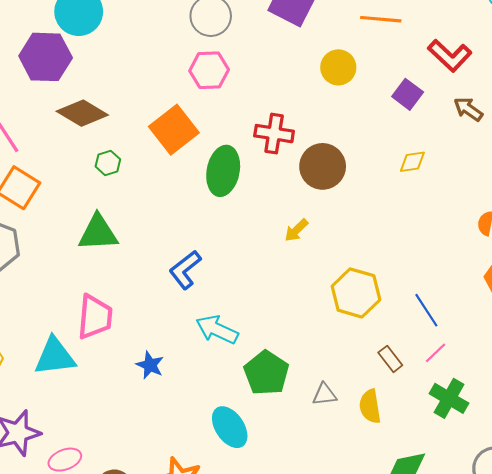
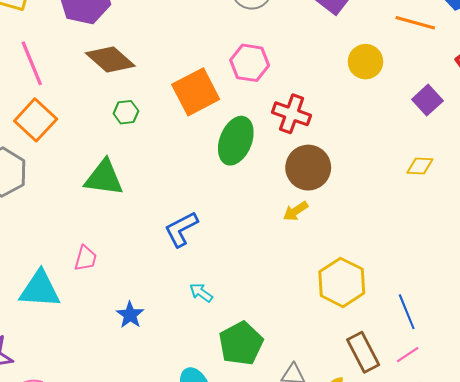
pink hexagon: (209, 70) -> (250, 63), moved
brown circle: (323, 166) -> (308, 168), moved
pink trapezoid: (95, 317) -> (86, 258), size x0.6
cyan arrow: (217, 330) -> (201, 293), size x0.6
brown rectangle: (390, 359) -> (363, 352), size x1.5

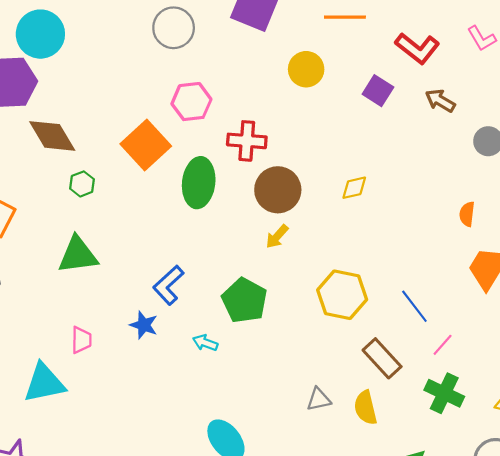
brown diamond: (110, 60) -> (52, 136), turned 33
yellow diamond: (420, 166) -> (354, 188), moved
blue star: (130, 315) -> (144, 325), moved
green pentagon: (241, 343) -> (245, 300), moved
pink line: (408, 355) -> (443, 345), moved

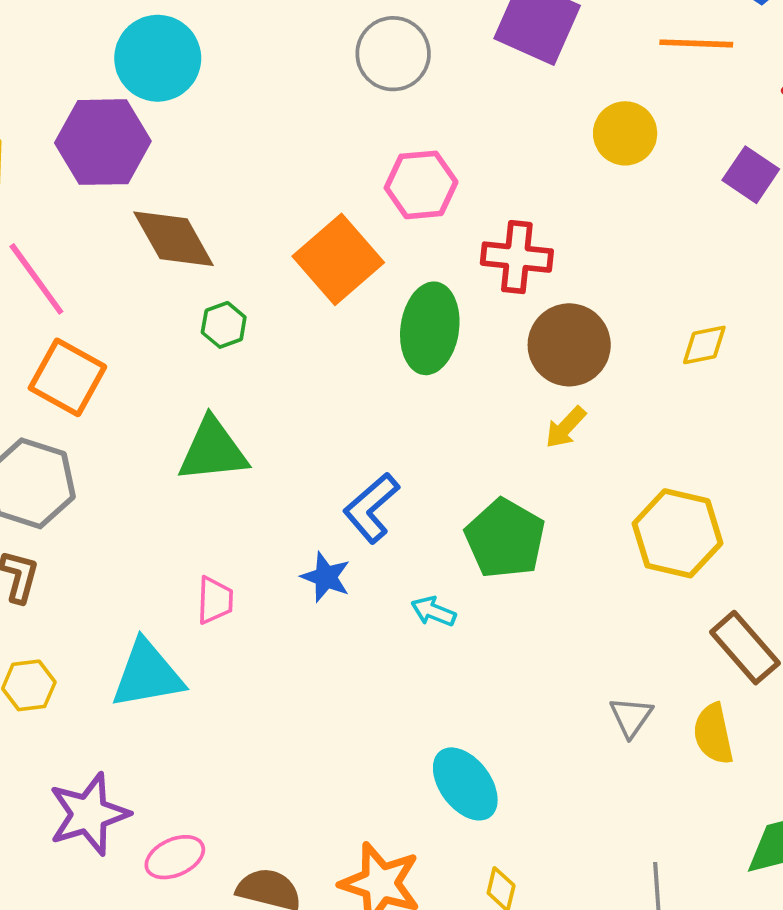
gray triangle: (319, 399) -> (631, 717), turned -45

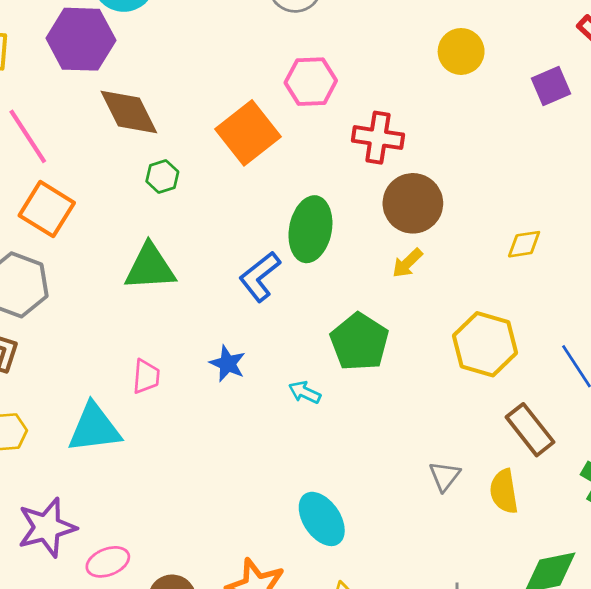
purple square: (751, 175) -> (551, 86), turned 30
green ellipse: (430, 328) -> (310, 229), moved
yellow diamond: (704, 345) -> (524, 244), moved
blue L-shape: (371, 508) -> (260, 277), moved

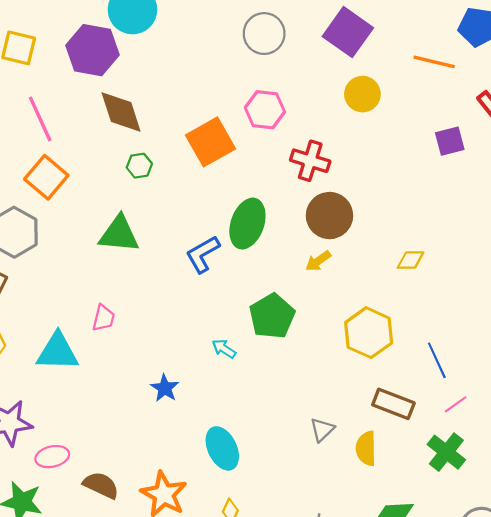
yellow circle: (461, 51) -> (362, 94), moved
blue star: (228, 364) -> (165, 388), moved
brown rectangle: (530, 430) -> (393, 404), turned -39

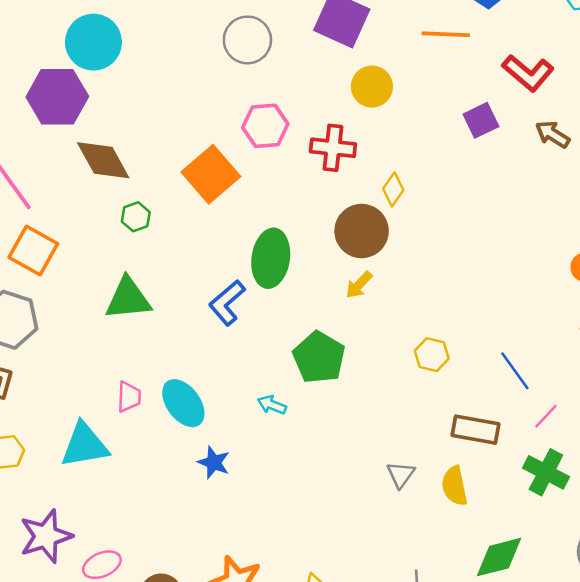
red cross: (310, 161) -> (333, 148), moved
yellow diamond: (411, 260) -> (393, 189), moved, turned -44
yellow hexagon: (369, 333) -> (432, 355), size x0.6
cyan ellipse: (222, 448) -> (183, 403), moved

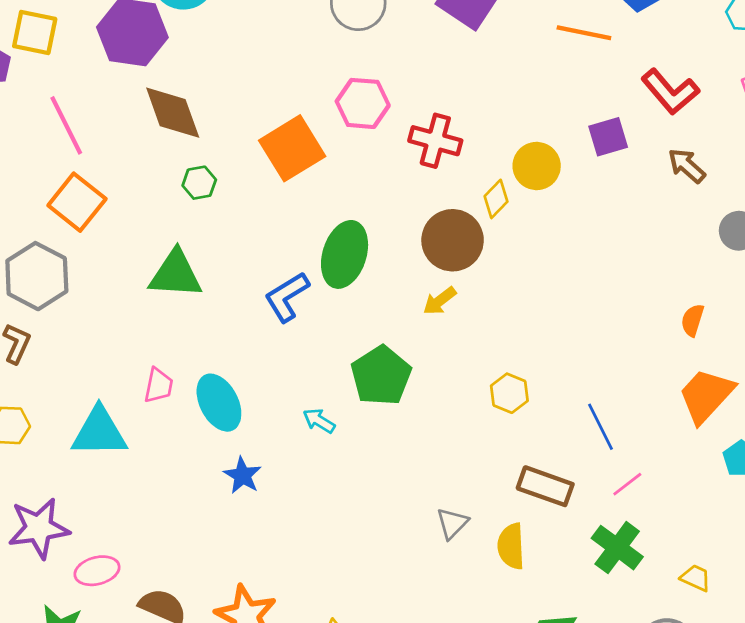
yellow circle: (372, 87) -> (537, 166), moved

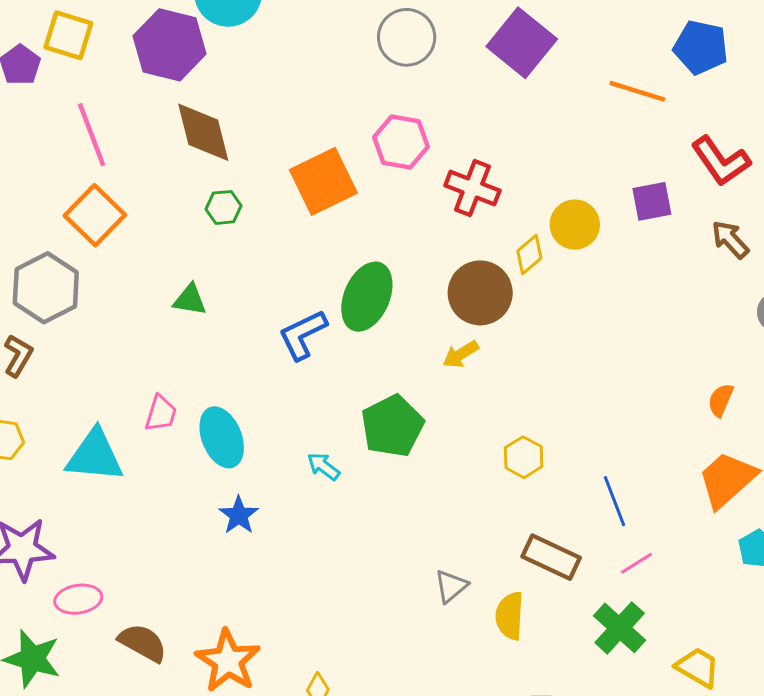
green triangle: (176, 274) -> (190, 300), size x0.6
yellow trapezoid: (696, 578) -> (698, 667), size x1.4

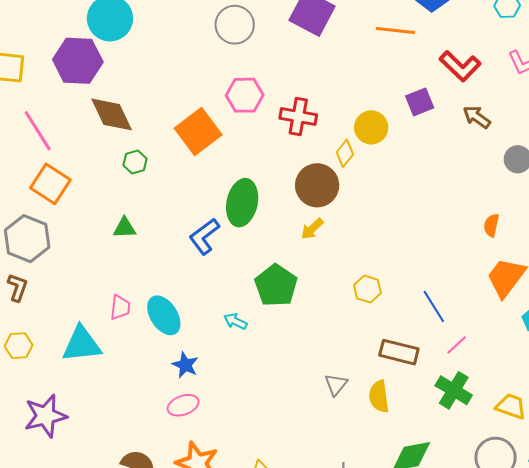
pink ellipse: (78, 599) -> (183, 405), moved

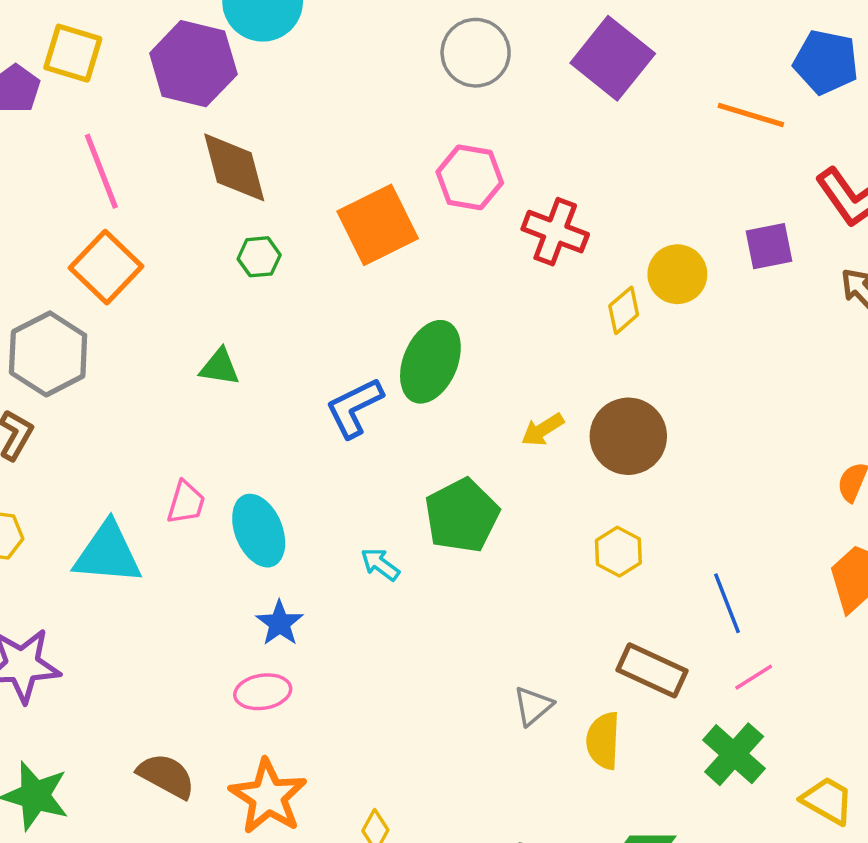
brown circle: (317, 185) -> (628, 436), moved

